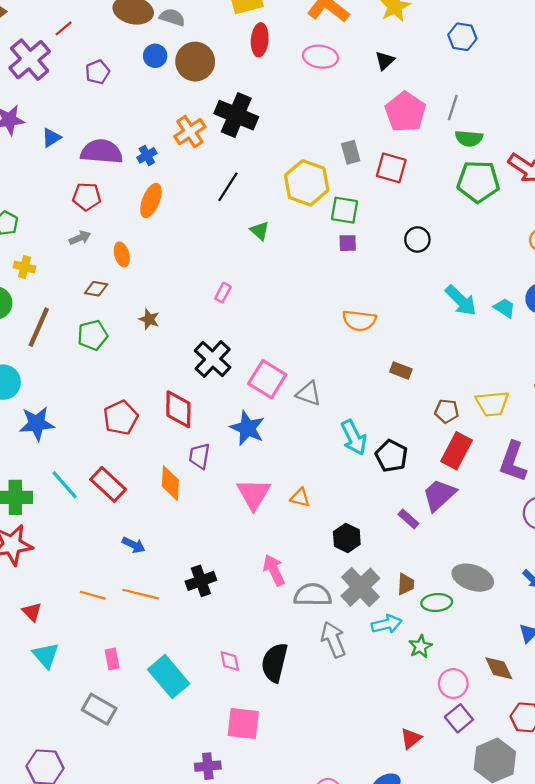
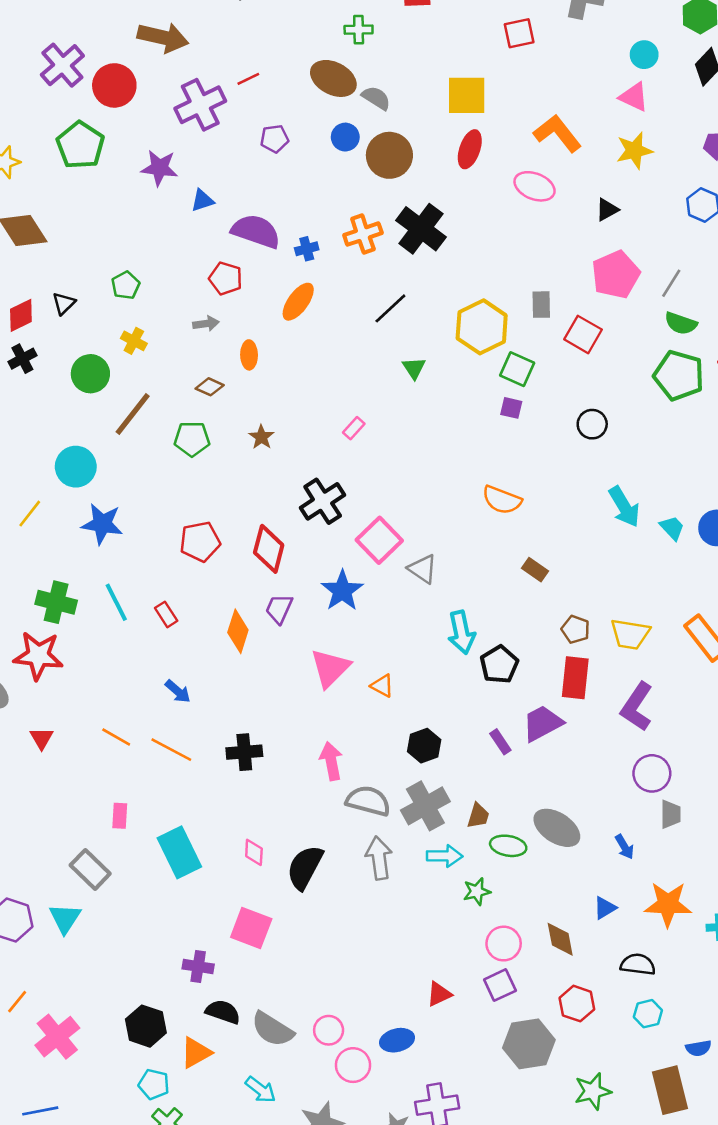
red rectangle: (456, 451) -> (575, 678), turned -36
red rectangle: (108, 484) -> (166, 614), size x0.6
cyan triangle: (46, 655) -> (65, 918), moved

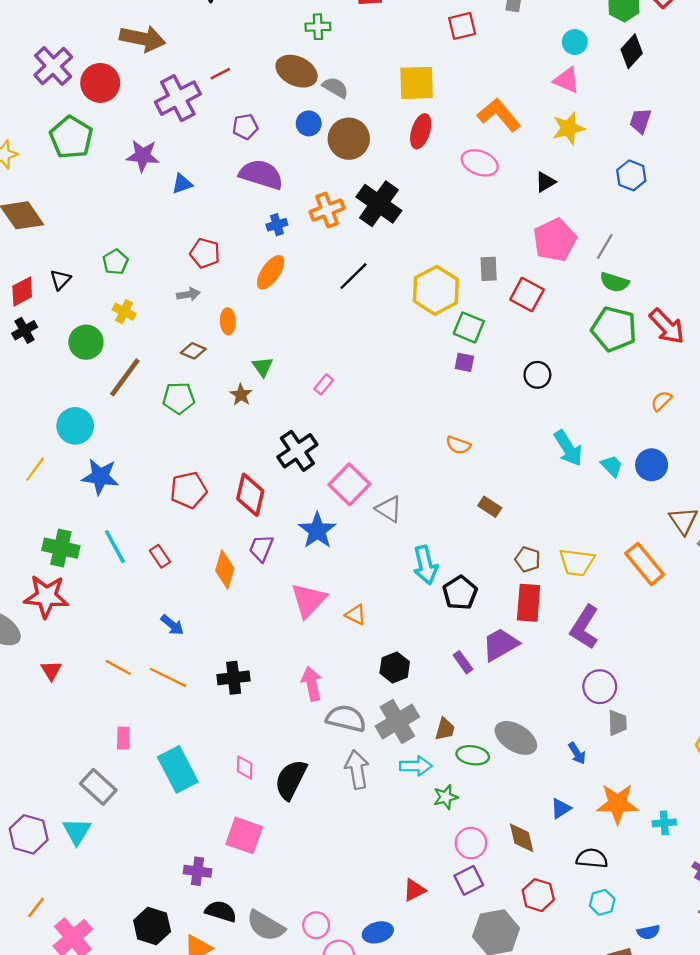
purple semicircle: (256, 231) -> (261, 174), moved
green triangle: (414, 368) -> (263, 367), moved
orange semicircle: (502, 500) -> (458, 445), size x0.7

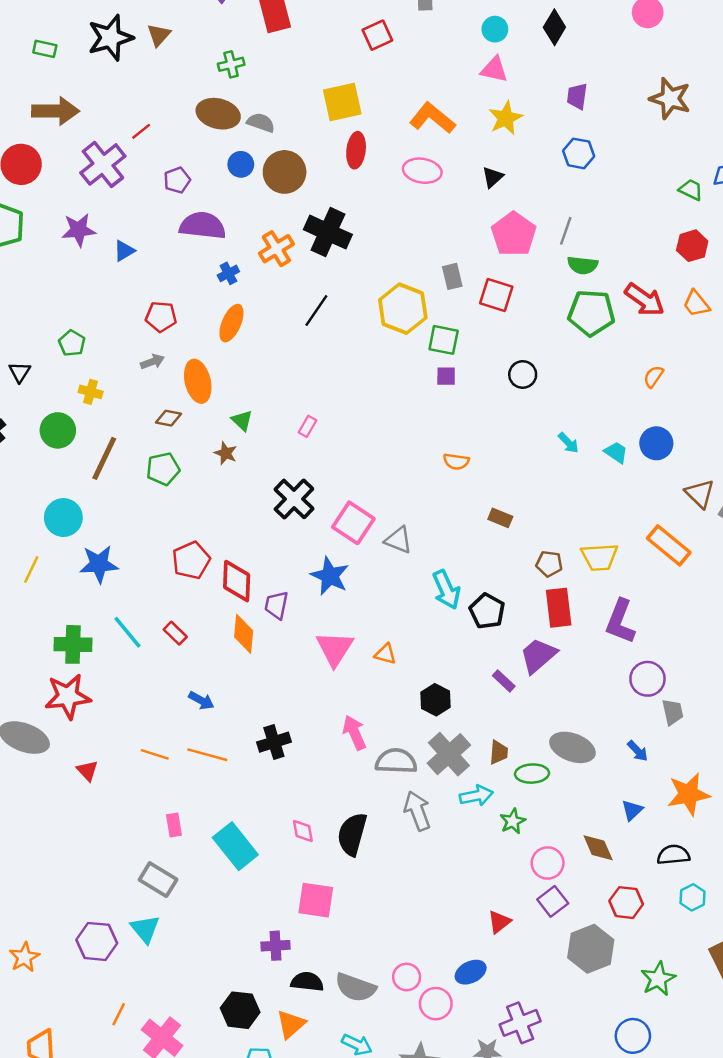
orange ellipse: (228, 321) -> (198, 381), size x1.6
cyan arrow: (568, 448) -> (568, 443), size x0.6
red diamond: (250, 495) -> (237, 581), moved

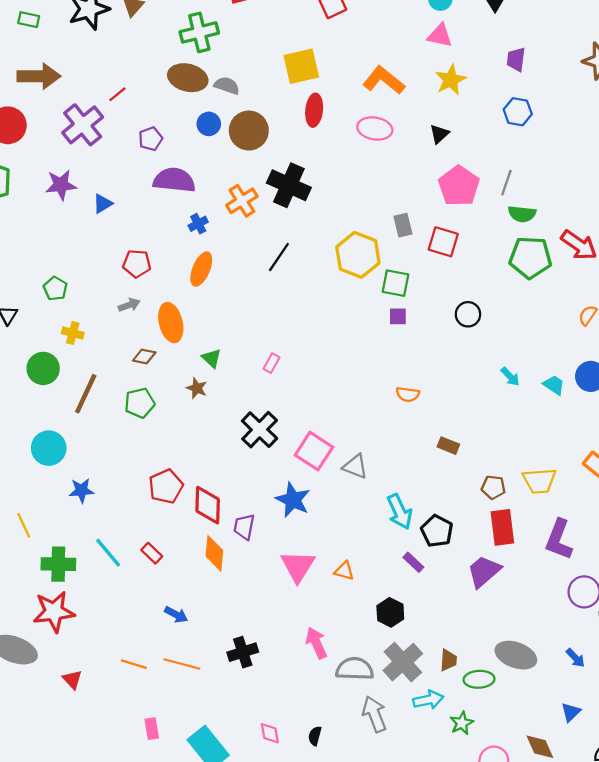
green cross: (231, 64) -> (199, 32), size x1.6
blue star: (99, 564) -> (81, 490), size x0.7
yellow line: (31, 569) -> (24, 525), moved, turned -50
purple rectangle: (504, 681) -> (413, 562), moved
black semicircle: (352, 834) -> (315, 736), size x0.5

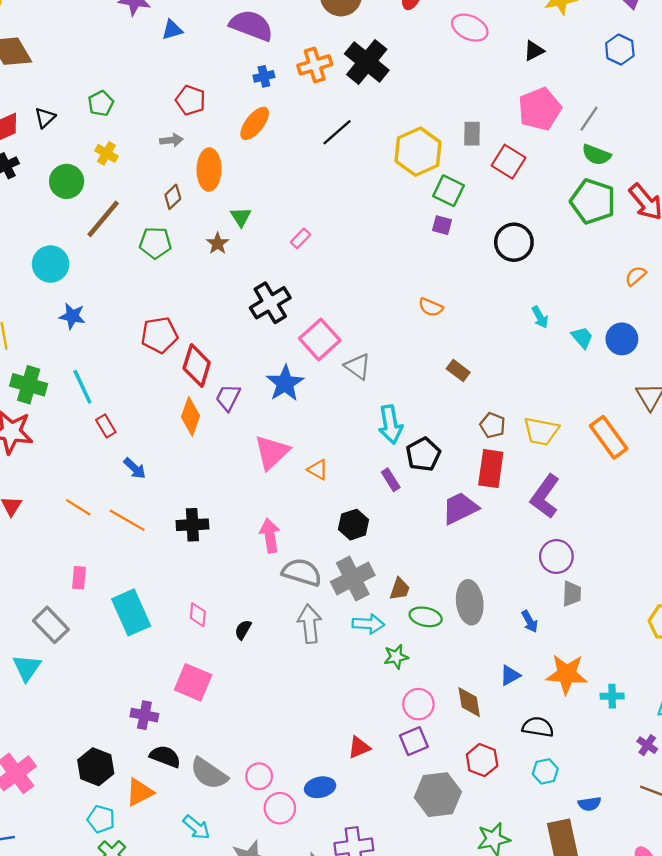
black circle: (468, 314) -> (514, 242), size x1.4
brown diamond: (144, 356) -> (173, 197), turned -70
red rectangle: (152, 553) -> (106, 426), moved
gray ellipse: (516, 655) -> (470, 602), turned 48

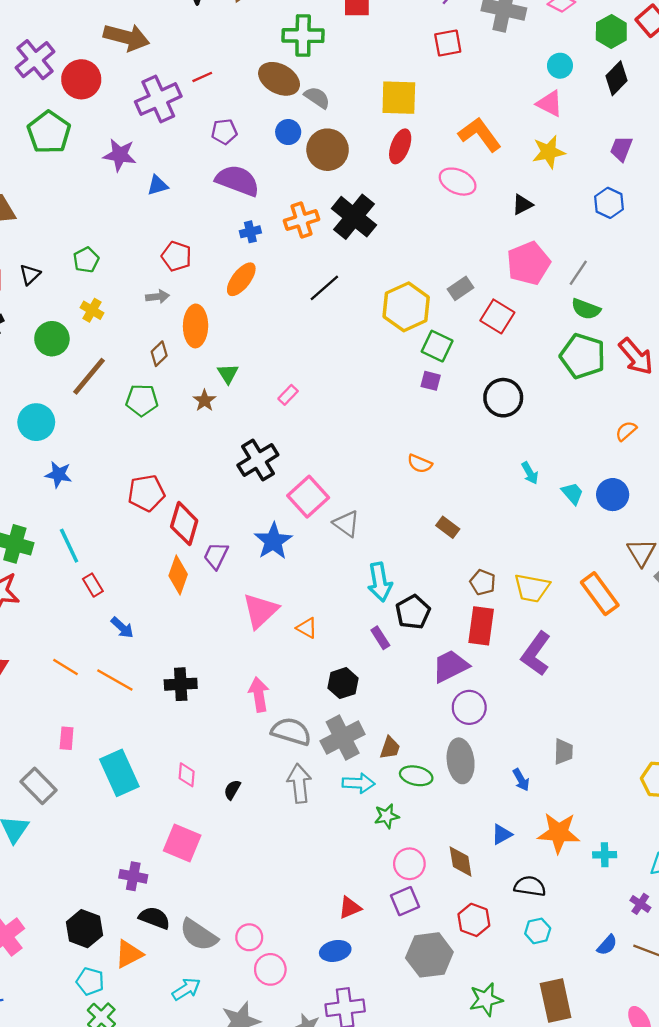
gray rectangle: (472, 134) -> (460, 288), turned 55
purple circle: (556, 557) -> (469, 707), moved
blue ellipse: (320, 787) -> (335, 951), moved
blue semicircle: (589, 804) -> (607, 945), moved, turned -40
cyan arrow: (196, 827) -> (186, 989), turned -72

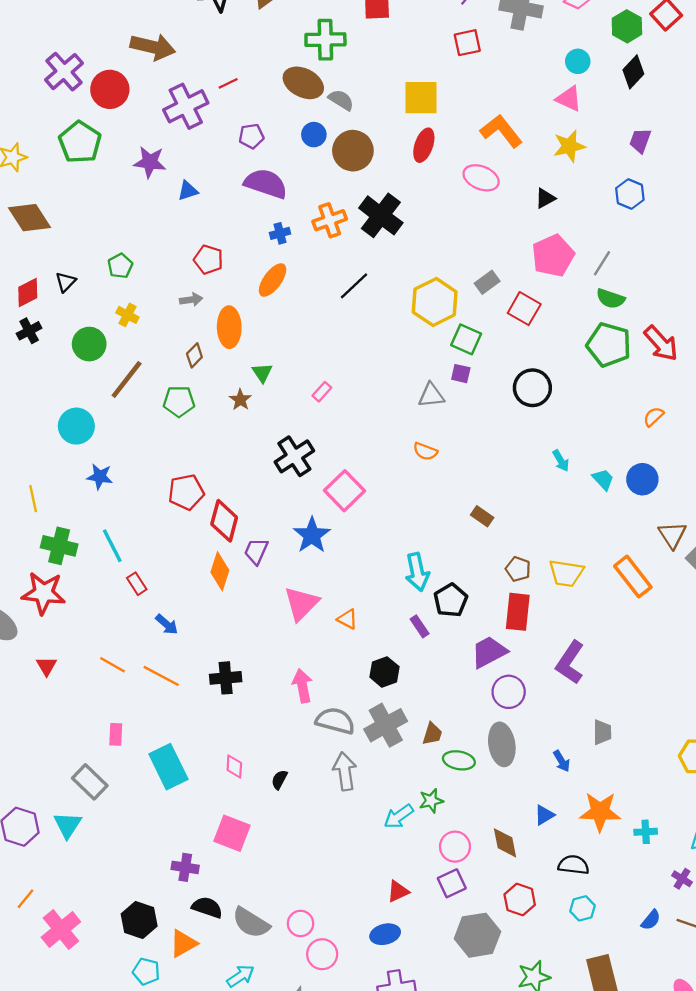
orange semicircle: (420, 464) -> (425, 451), moved
gray triangle: (346, 524) -> (431, 395), moved, turned -40
purple L-shape: (536, 654) -> (570, 662), moved
cyan arrow: (358, 783) -> (399, 816), moved, turned 144

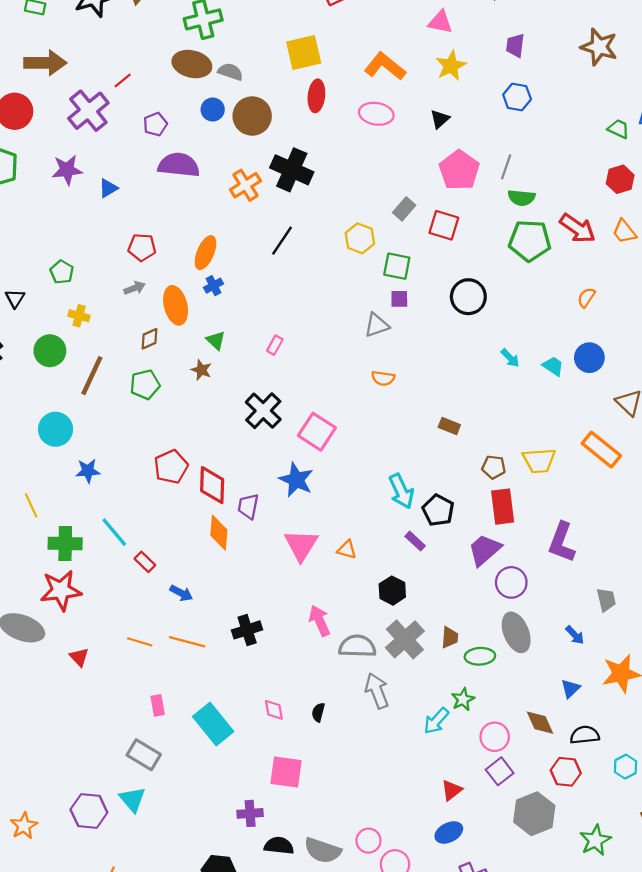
blue cross: (280, 233) -> (213, 286), moved
yellow hexagon: (435, 302) -> (360, 238), size x0.7
brown diamond: (194, 355) -> (149, 339), turned 35
black semicircle: (574, 865) -> (585, 735), moved

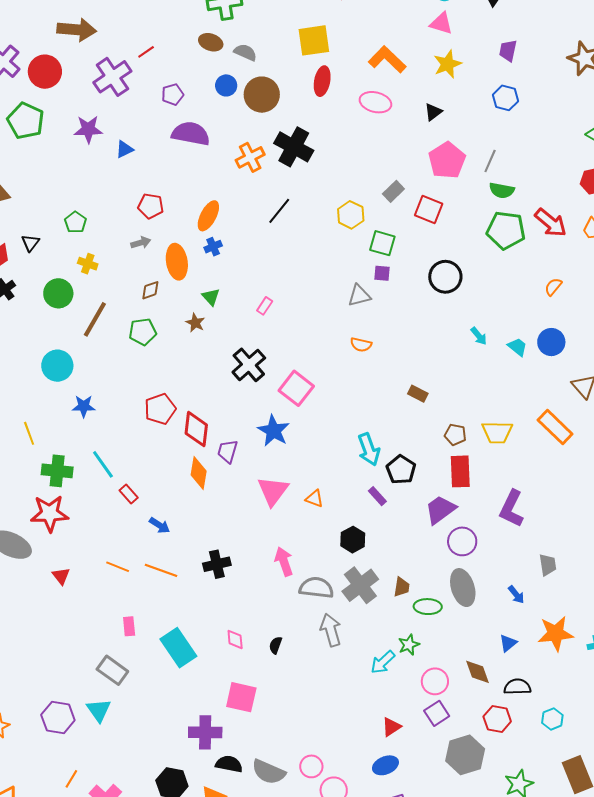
brown ellipse: (192, 64) -> (211, 42), size x0.7
purple cross: (250, 813) -> (205, 732), size x1.4

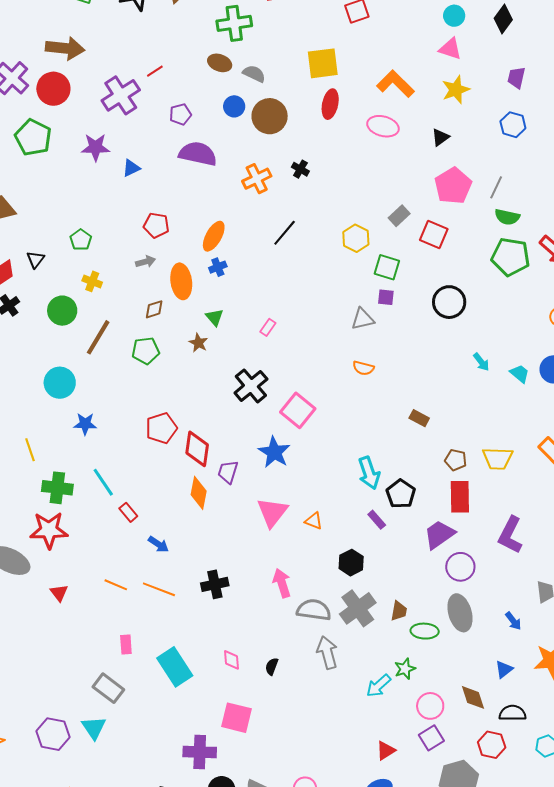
brown arrow: (77, 30) -> (65, 48), moved
black cross: (294, 147) -> (300, 169), size x0.5

